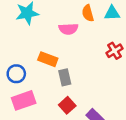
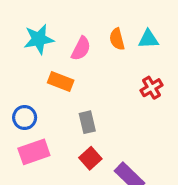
pink semicircle: (68, 29) -> (81, 49), moved, turned -60
orange rectangle: (48, 59) -> (61, 81), moved

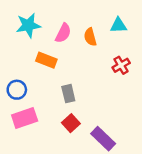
orange semicircle: (117, 39) -> (90, 37), moved

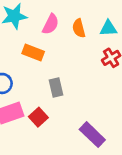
cyan triangle: (118, 25) -> (108, 28), moved
red square: (71, 123) -> (38, 117), moved

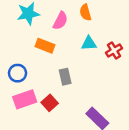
orange semicircle: (79, 28) -> (85, 12), moved
cyan triangle: (108, 28) -> (89, 43), moved

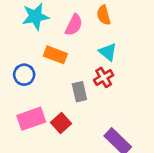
cyan triangle: (89, 43) -> (108, 52), turned 42
red cross: (114, 50) -> (104, 77), moved
blue circle: (18, 73) -> (24, 75), moved

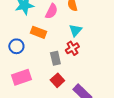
cyan triangle: (108, 52) -> (75, 30), turned 32
red square: (61, 123) -> (57, 80), moved

